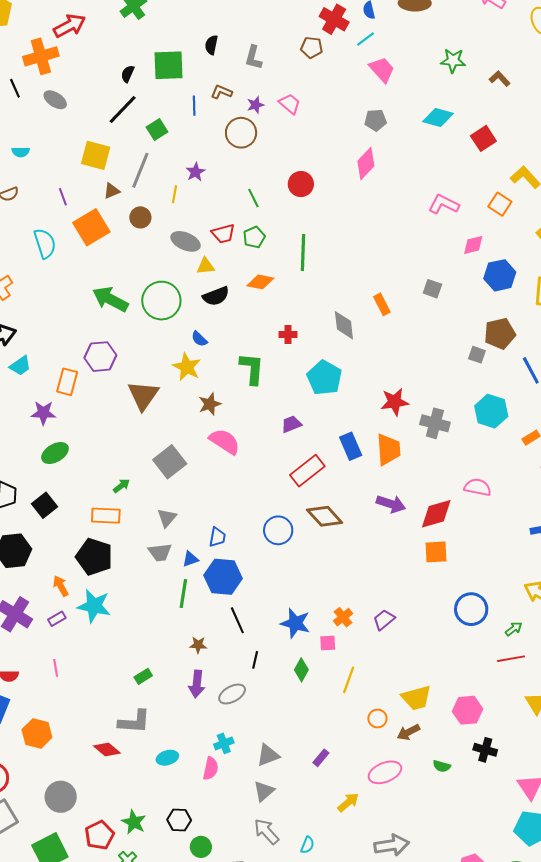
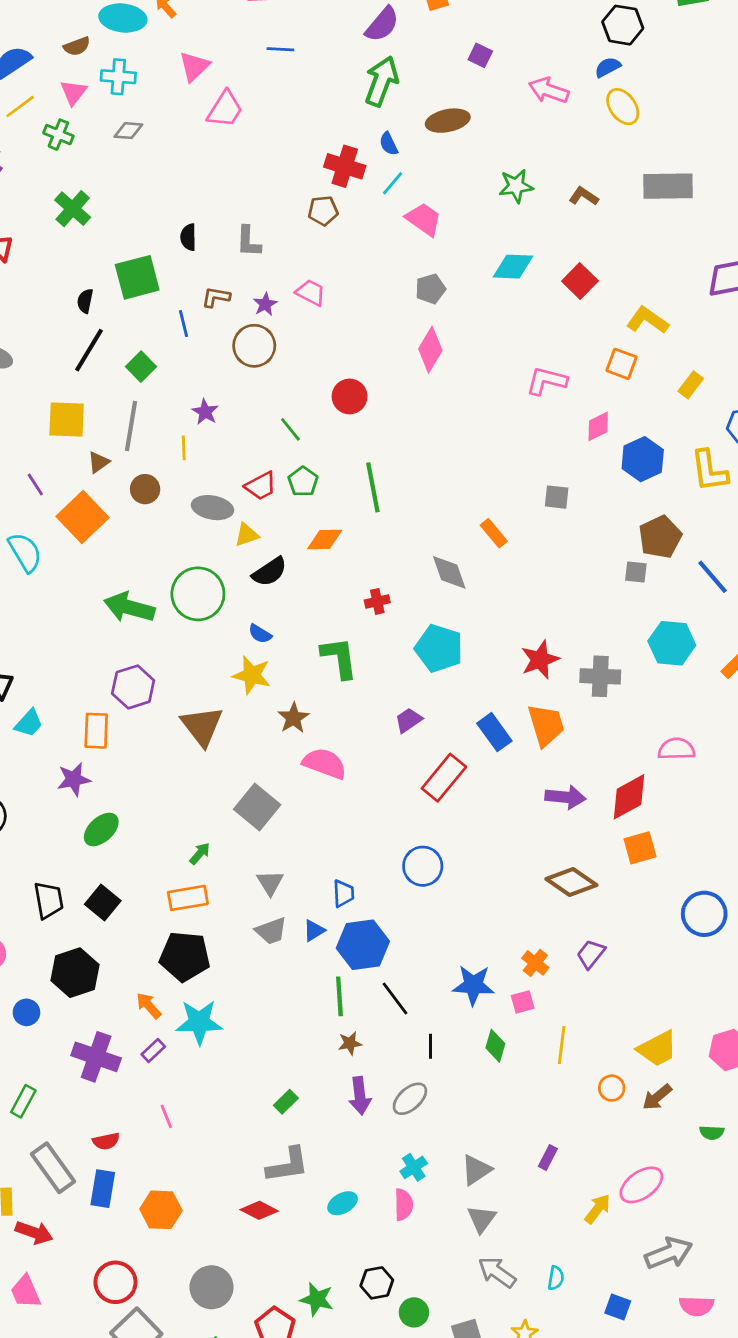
brown diamond: (325, 516) -> (571, 882), moved
green line: (183, 593) -> (339, 996), moved
pink ellipse: (385, 772) -> (641, 1185), moved

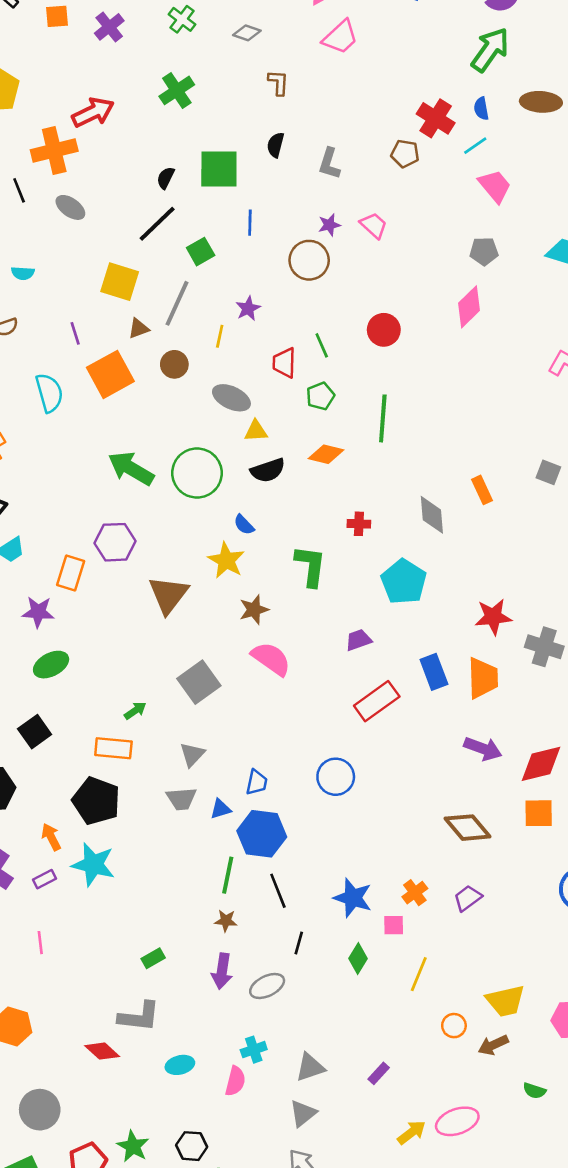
brown L-shape: (216, 297) -> (278, 83), moved, turned 68
red trapezoid: (261, 486) -> (284, 363), moved, turned 104

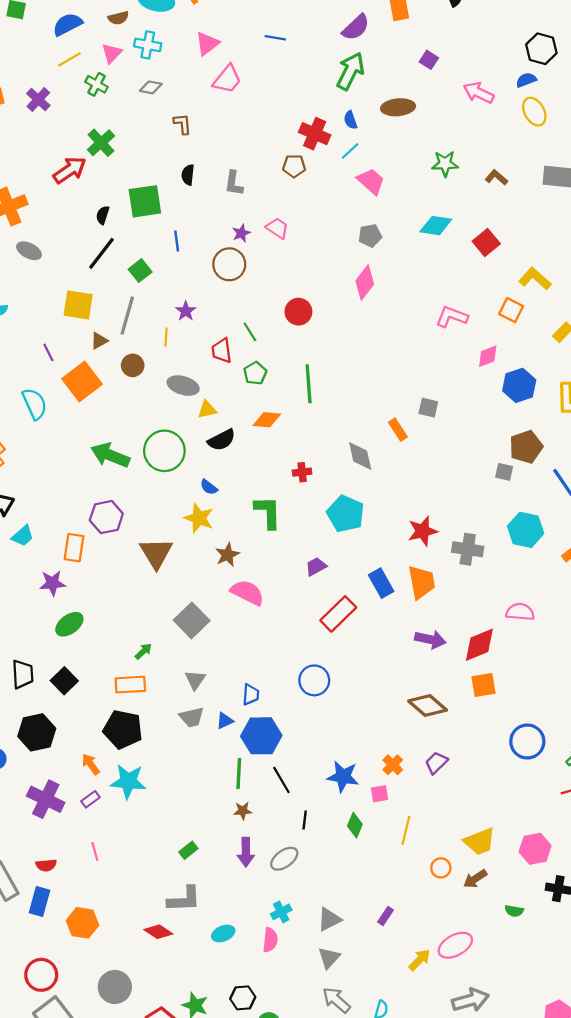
red arrow: (93, 112) -> (70, 170), moved
gray square: (548, 472) -> (428, 408), moved

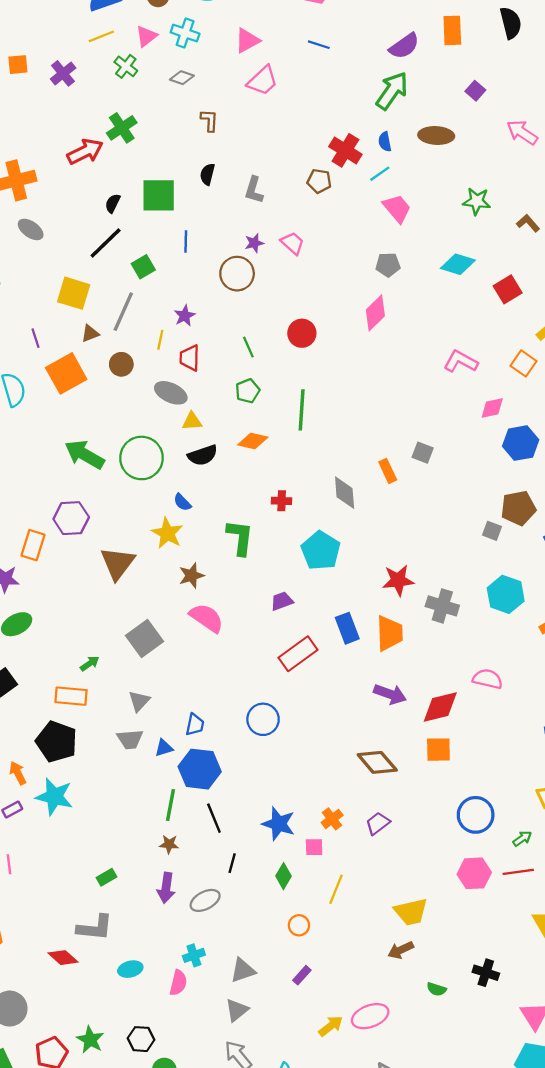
red trapezoid: (222, 351) -> (190, 358), moved
pink hexagon: (535, 849) -> (474, 873), moved
orange circle: (441, 868) -> (299, 925), moved

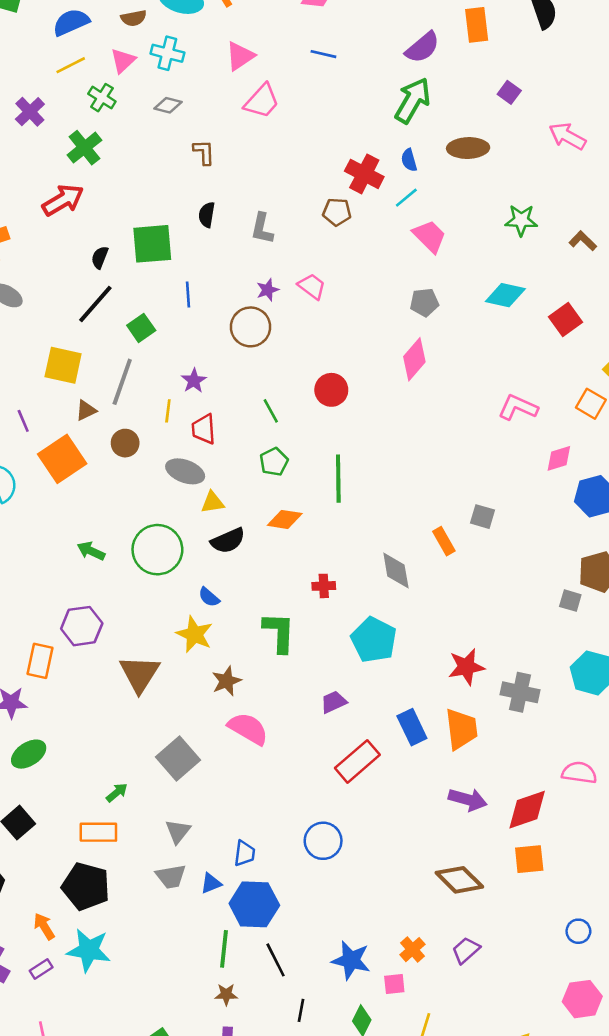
green cross: (122, 128) -> (84, 148), moved
green arrow: (84, 454) -> (91, 551), size x0.6
blue circle: (476, 815) -> (578, 931), size x0.6

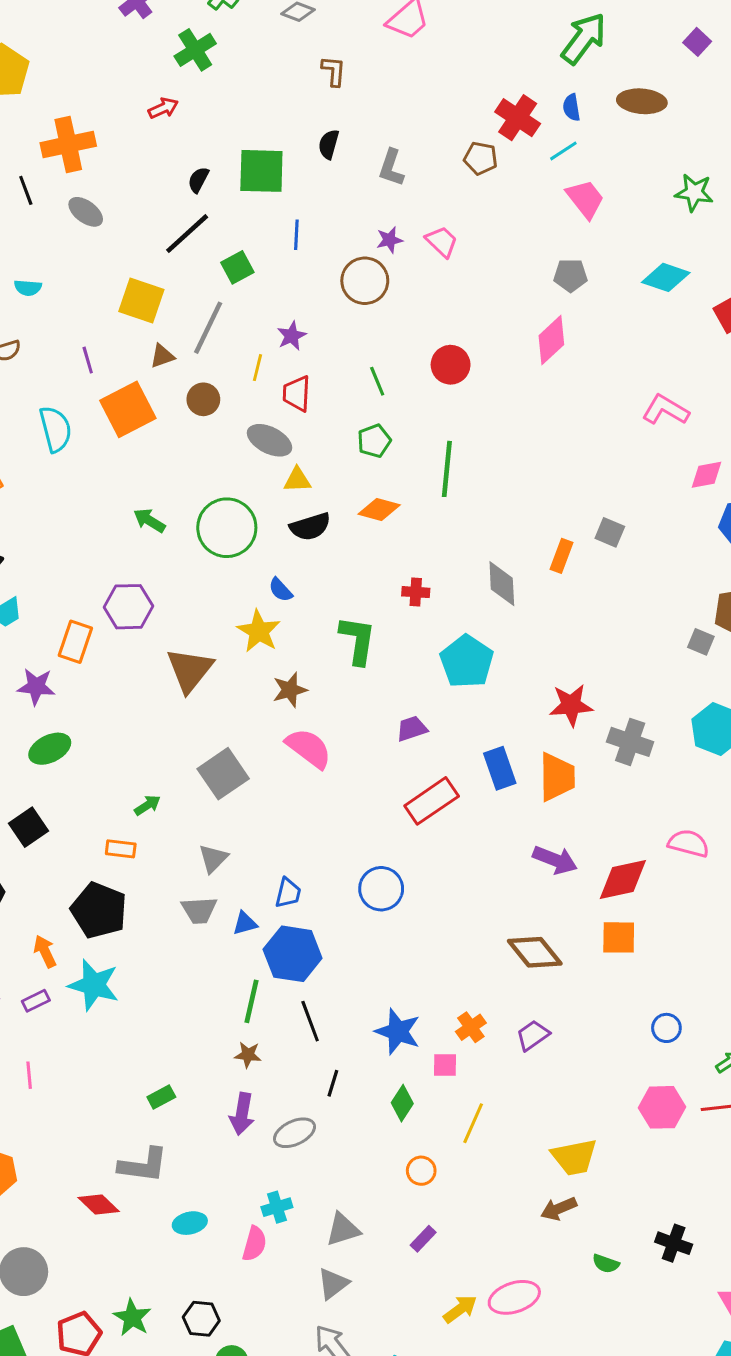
red arrow: (63, 200) -> (163, 108), size x0.6
orange rectangle: (444, 541) -> (562, 556), turned 44
orange rectangle: (98, 832) -> (121, 849), size x0.7

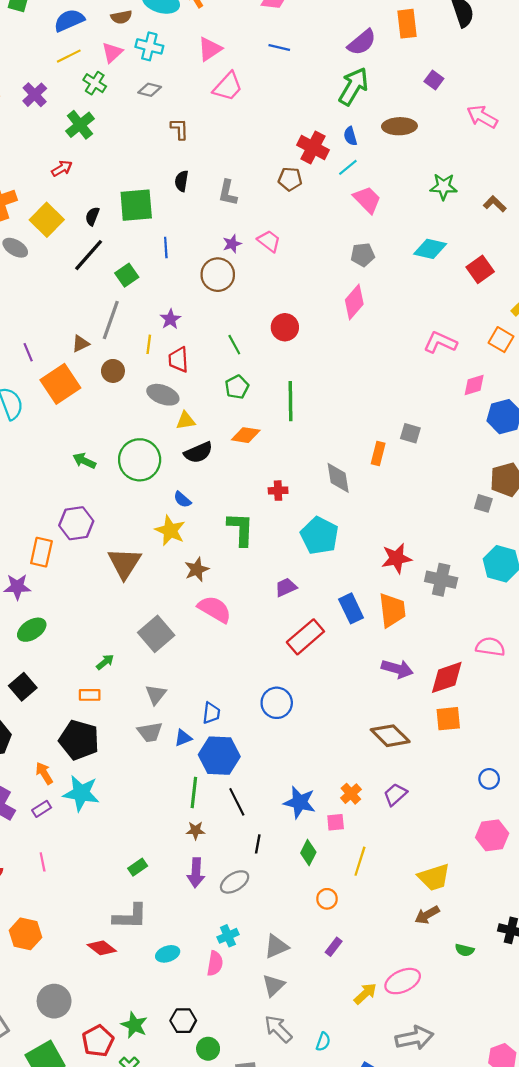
yellow square: (141, 300) -> (47, 220), moved, turned 32

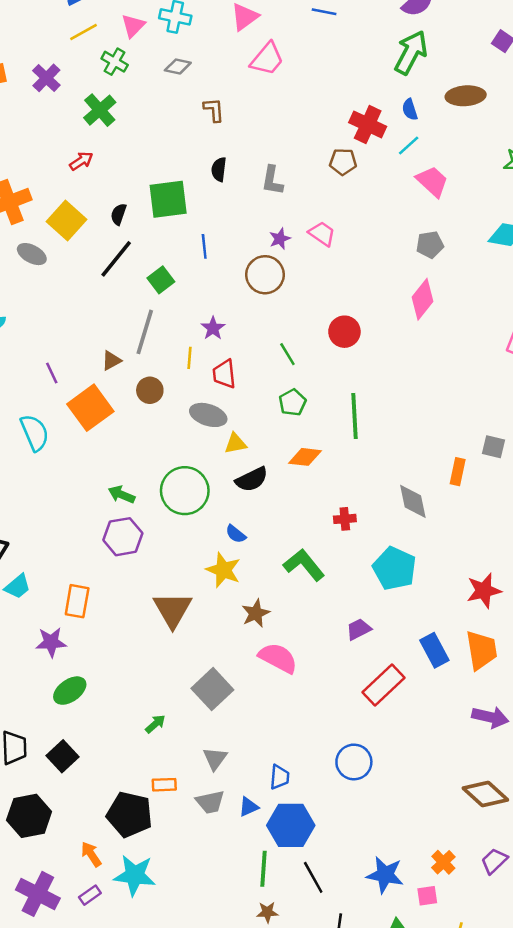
purple hexagon: (76, 523) -> (123, 537), moved
green L-shape: (241, 529) -> (304, 565), turned -39
orange rectangle: (90, 695) -> (164, 785), moved

